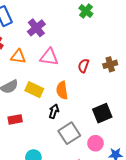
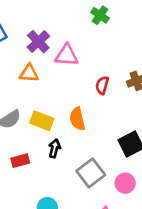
orange triangle: (18, 56) -> (29, 73), moved
pink triangle: (49, 57) -> (67, 55), moved
black arrow: (54, 111) -> (54, 148), moved

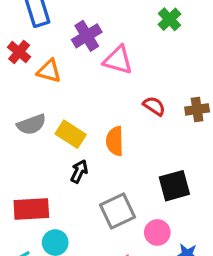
orange triangle: (29, 73) -> (49, 71), moved
red semicircle: (102, 85) -> (154, 106), turned 96
red rectangle: (20, 161) -> (31, 209), moved, size x1.5

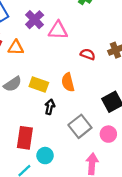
red rectangle: (31, 209) -> (25, 138), turned -65

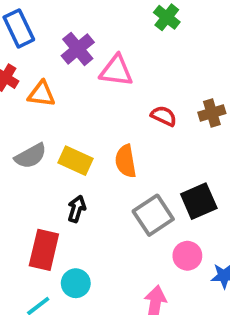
black arrow: (50, 107) -> (77, 209), moved
gray square: (80, 126) -> (153, 215), moved

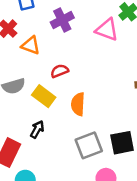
pink triangle: (116, 71) -> (107, 30), moved
red semicircle: (164, 116) -> (60, 71), moved, turned -60

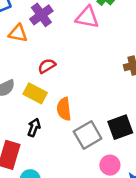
orange triangle: (31, 45) -> (18, 33), moved
orange semicircle: (78, 104) -> (64, 109), moved

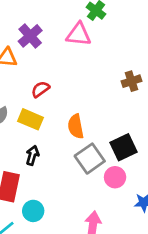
orange semicircle: (64, 109) -> (76, 126), moved
pink circle: (110, 165) -> (115, 177), moved

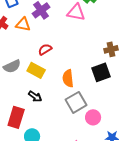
black square: (123, 147) -> (101, 72), moved
black arrow: (32, 155) -> (35, 96), turned 104

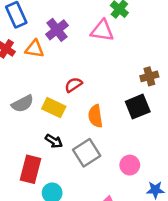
red semicircle: (45, 49) -> (73, 85), moved
gray square: (76, 102) -> (87, 153), moved

